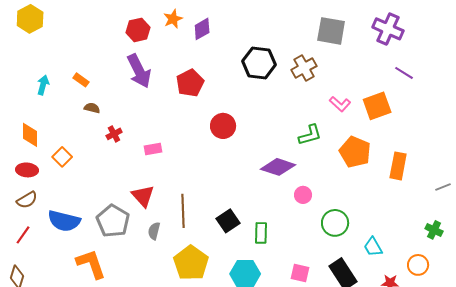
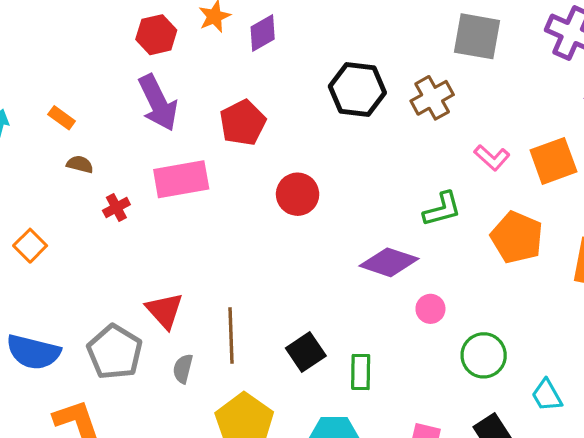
pink rectangle: (153, 149) -> (181, 179), moved, size x1.8

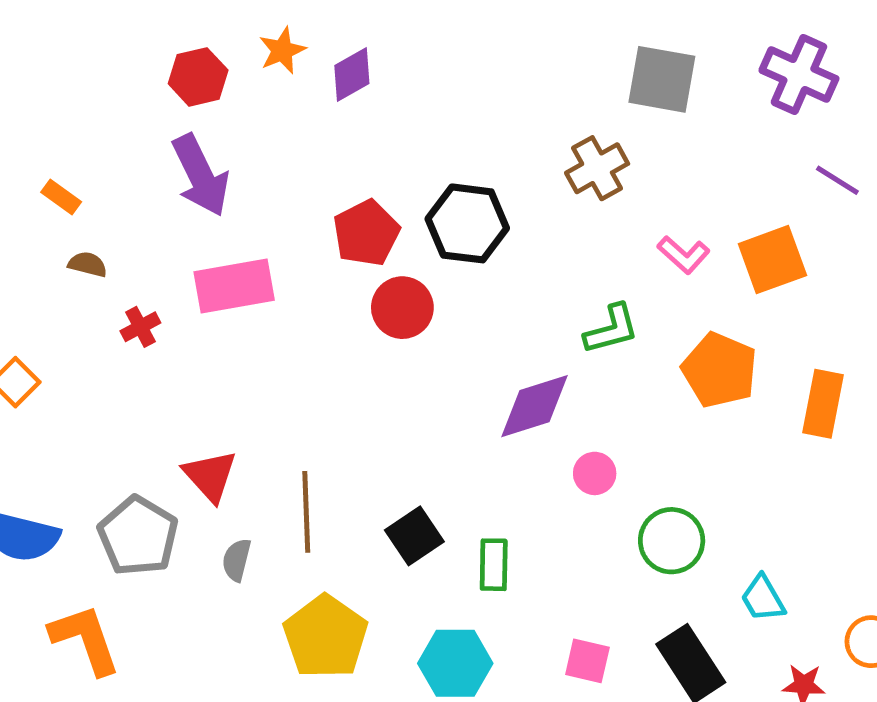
black hexagon: (357, 90) -> (467, 223), moved
red pentagon: (243, 123) -> (366, 233), moved
purple diamond: (389, 262) -> (535, 406), turned -36

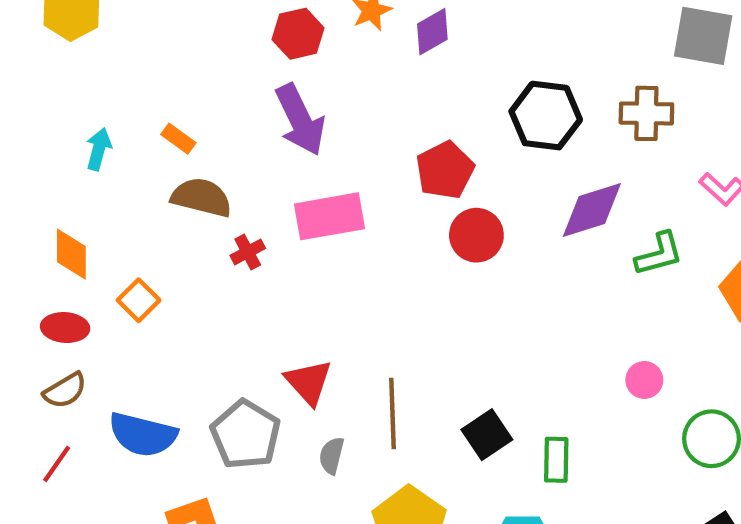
brown cross: (597, 168) -> (646, 113), turned 30
black hexagon: (467, 223) -> (546, 116), moved
brown semicircle: (88, 264) -> (201, 197), size x1.8
purple diamond: (535, 406) -> (592, 210), moved

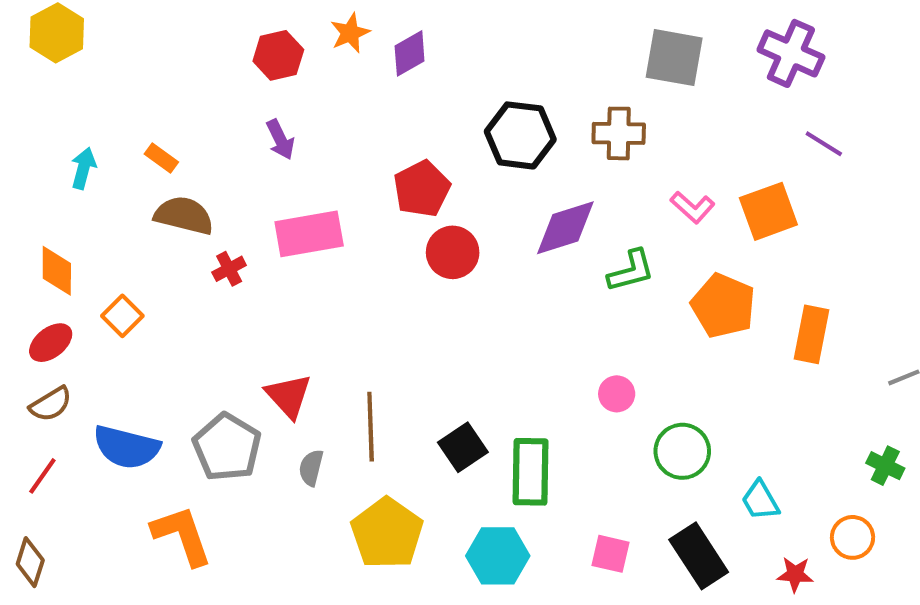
purple arrow: (300, 120) -> (280, 140), size x0.6
red ellipse: (65, 328) -> (51, 343), turned -42
green rectangle: (556, 460) -> (531, 472), size x1.5

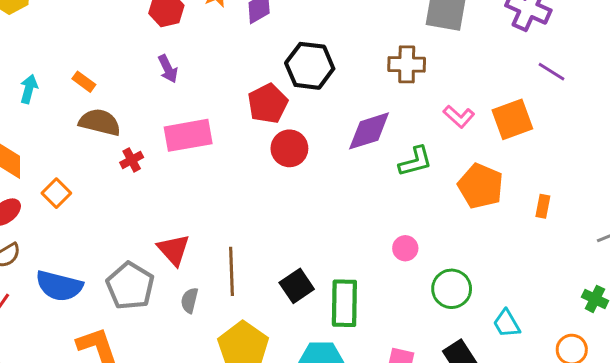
black hexagon: (520, 135) -> (310, 66), moved
orange rectangle: (811, 334) -> (543, 206), size x0.6

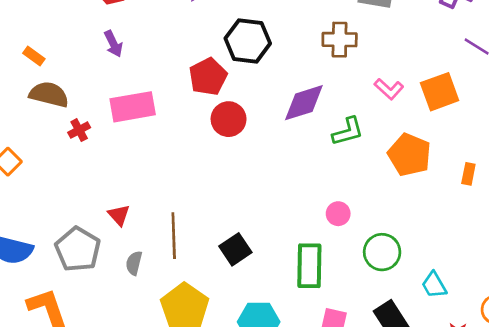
red triangle: (174, 250) -> (119, 215), size x0.7
green rectangle: (344, 303) -> (309, 266), moved

